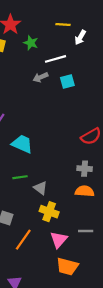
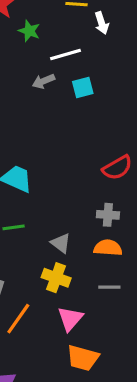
white arrow: (80, 37) -> (102, 23), turned -48
gray triangle: (40, 188) -> (61, 243), moved
gray line: (86, 231) -> (109, 287), moved

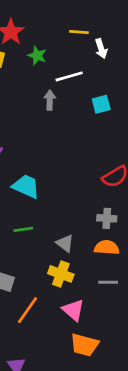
gray arrow: (43, 81) -> (50, 100), turned 114
cyan square: (83, 87) -> (101, 104), moved
pink triangle: (70, 319) -> (73, 310), turned -30

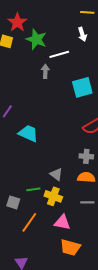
yellow line: (79, 32) -> (87, 12), moved
green star: (37, 56) -> (36, 39), size x1.5
cyan square: (101, 104) -> (82, 87), moved, size x1.5
green line: (23, 229) -> (33, 189), moved
pink triangle: (73, 310) -> (62, 222), turned -30

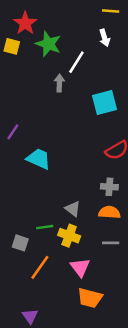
white line: (59, 54) -> (76, 62), turned -42
pink triangle: (62, 222) -> (80, 267), turned 42

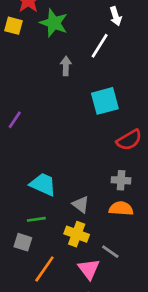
white line: (76, 62) -> (100, 46), moved
cyan square: (105, 103) -> (105, 101), moved
cyan trapezoid: (39, 159) -> (43, 184), moved
green line: (45, 227) -> (36, 219), moved
gray line: (111, 243) -> (110, 252), moved, turned 35

